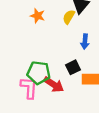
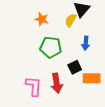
green pentagon: (39, 73) -> (51, 47), moved
red arrow: (54, 85) -> (57, 83), turned 48

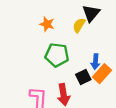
blue arrow: (86, 43) -> (95, 62), moved
orange rectangle: (92, 78) -> (102, 74), moved, turned -48

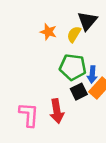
orange star: (47, 24) -> (48, 32), moved
green pentagon: (57, 55) -> (73, 67), moved

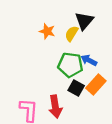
blue arrow: (92, 74) -> (89, 60), moved, turned 112
black square: (79, 92) -> (76, 88), turned -35

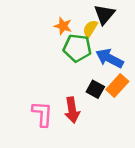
blue arrow: (89, 60) -> (110, 58), size x1.5
green pentagon: (70, 65) -> (77, 48), moved

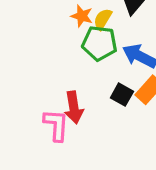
yellow semicircle: (90, 29) -> (103, 19), moved
red arrow: (72, 110) -> (74, 107), moved

